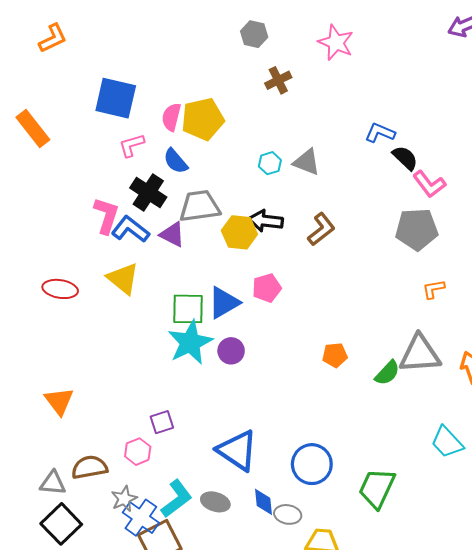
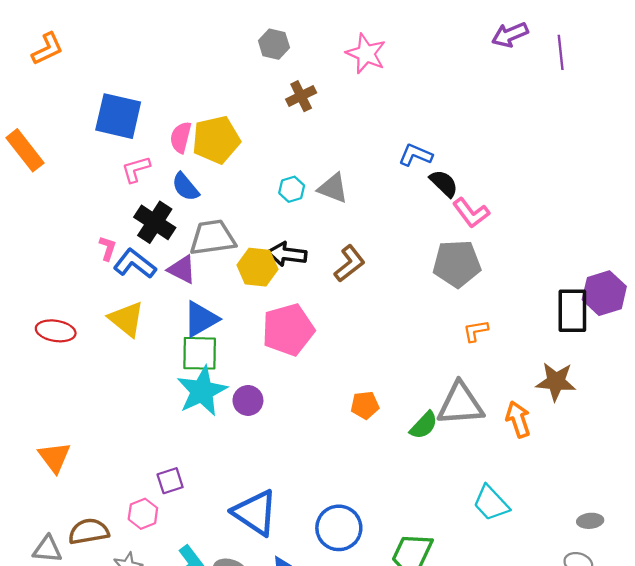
pink L-shape: (106, 216) -> (108, 248), size x0.6
pink pentagon: (267, 288) -> (288, 330), size x1.6
blue triangle: (224, 303) -> (201, 319), moved

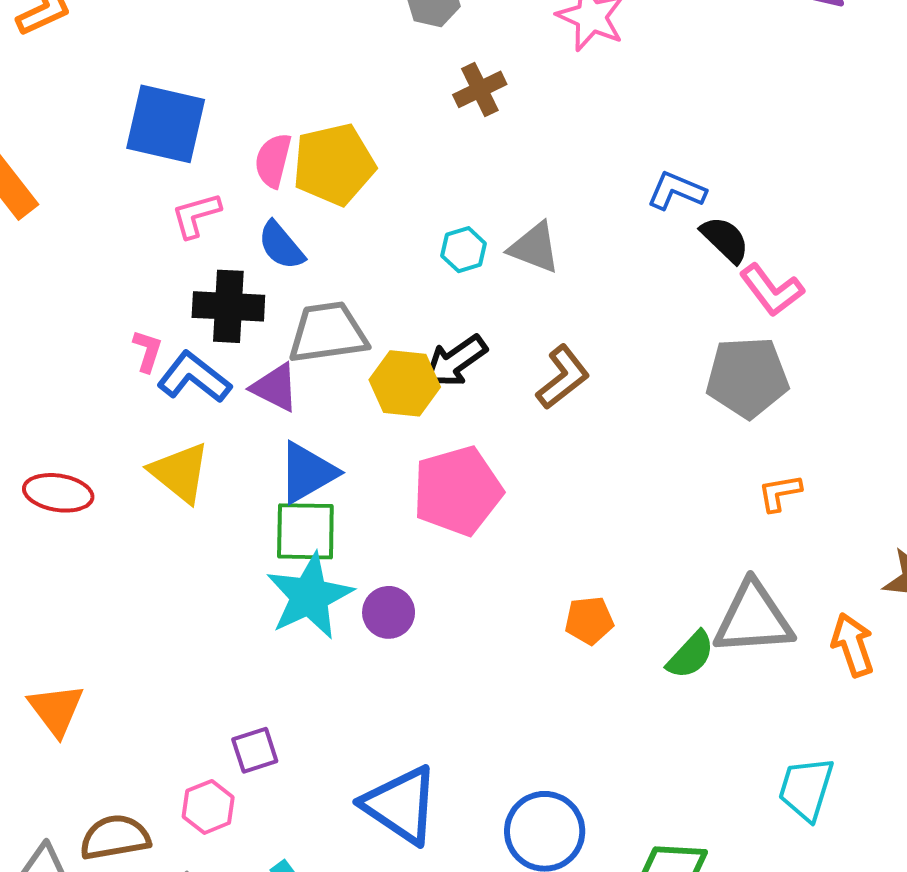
black cross: (155, 222) -> (228, 306), turned -30
black arrow: (287, 254) -> (455, 361), turned -42
cyan trapezoid: (491, 503) -> (806, 789), turned 60

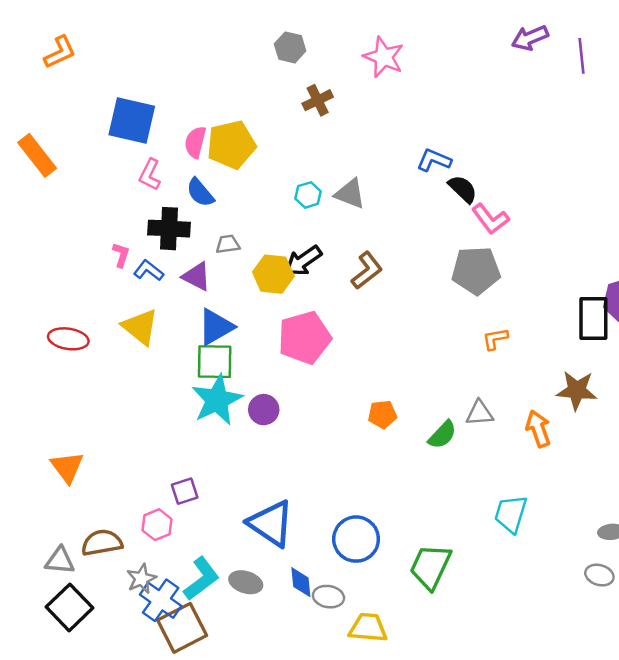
pink L-shape: (196, 215) -> (150, 175), turned -48
gray trapezoid: (328, 333) -> (228, 244), size x0.5
blue L-shape: (194, 377) -> (149, 270), size x0.7
gray triangle: (753, 618) -> (480, 413), size x0.6

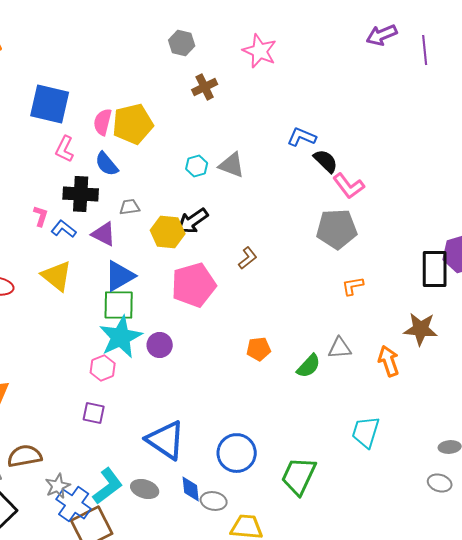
brown L-shape: (367, 270) -> (248, 258), moved, size x0.7
purple square: (185, 491) -> (94, 413), turned 30
pink hexagon: (157, 525) -> (103, 368), moved

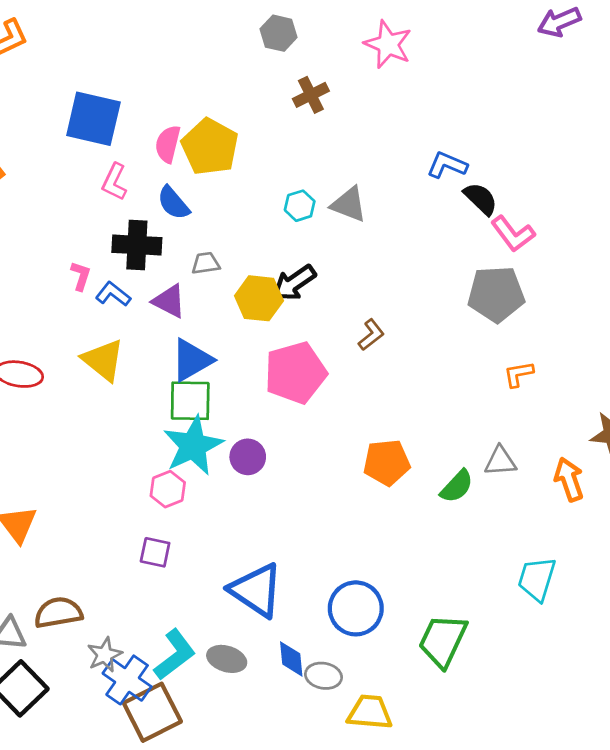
yellow pentagon: (133, 124) -> (210, 147), turned -30
orange pentagon: (259, 349) -> (387, 462), size x1.4

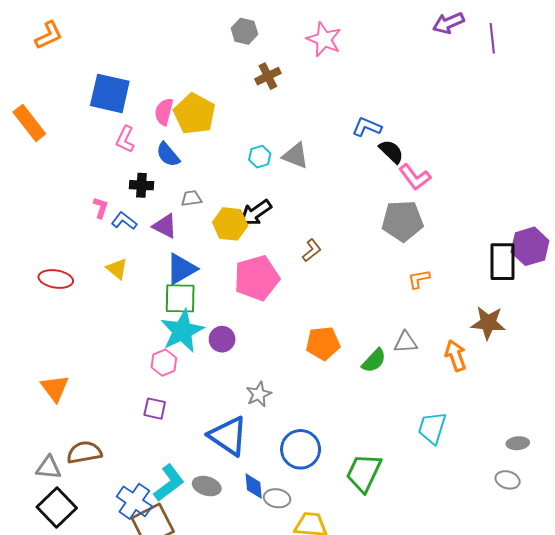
black cross: (137, 245) -> (141, 185), size x0.7
yellow triangle: (103, 360) -> (117, 269), size x0.7
gray star: (105, 655) -> (259, 394), moved

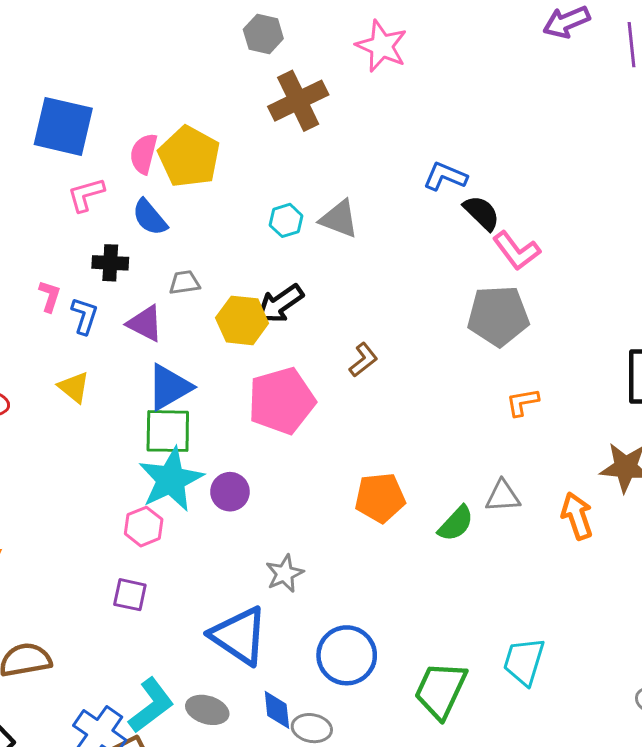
brown cross: (268, 76) -> (298, 101), size x1.5
pink L-shape: (125, 139) -> (86, 195), turned 48
blue L-shape: (124, 221) -> (84, 316), turned 70
cyan trapezoid: (432, 428) -> (524, 661), moved

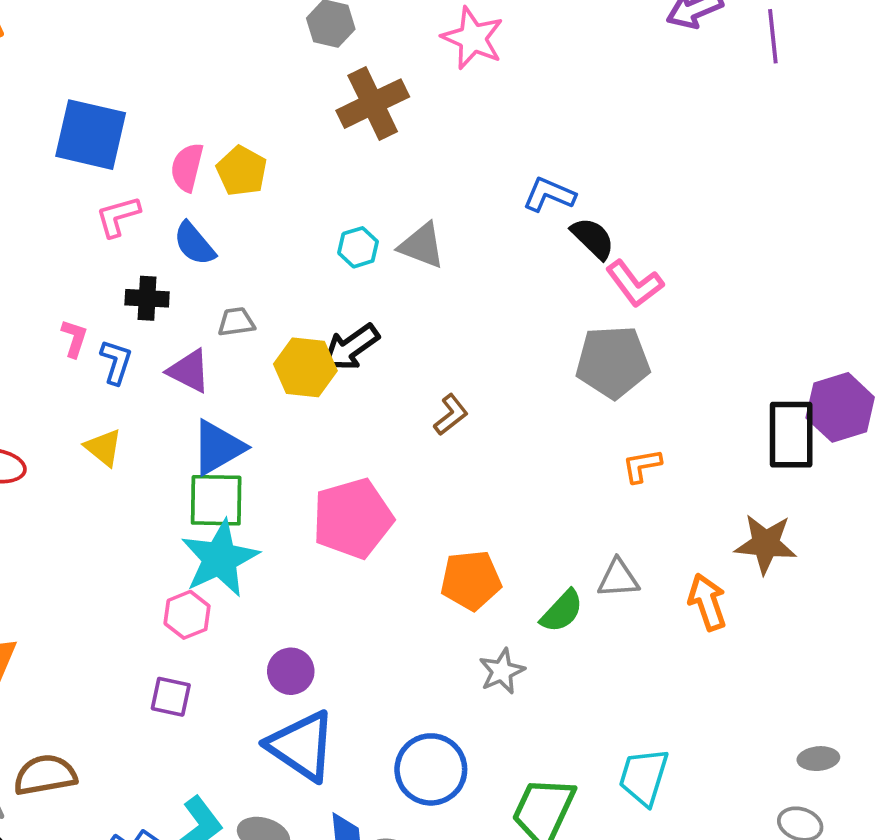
yellow pentagon: (189, 157) -> (242, 171), size x0.7
pink pentagon: (282, 401) -> (353, 518), moved
purple circle: (230, 492) -> (291, 671), moved
gray star: (285, 574) -> (502, 671), moved

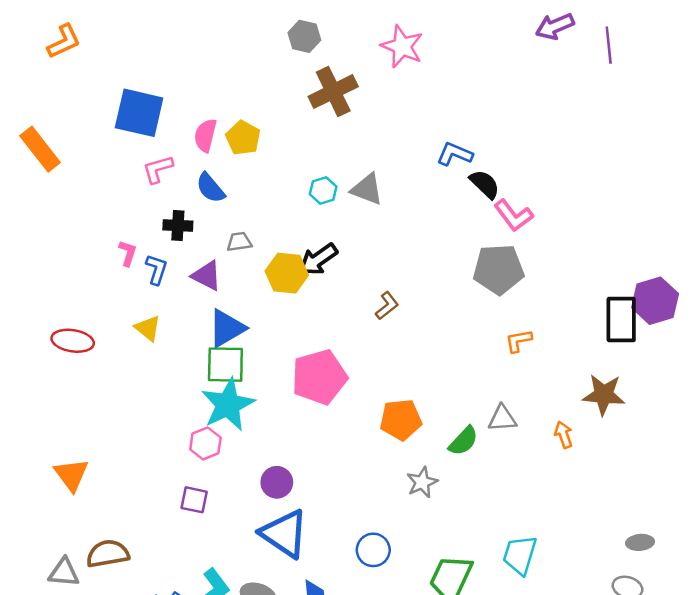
orange arrow: (707, 602) -> (564, 435), size x0.7
blue circle: (431, 769) -> (373, 550), size x0.7

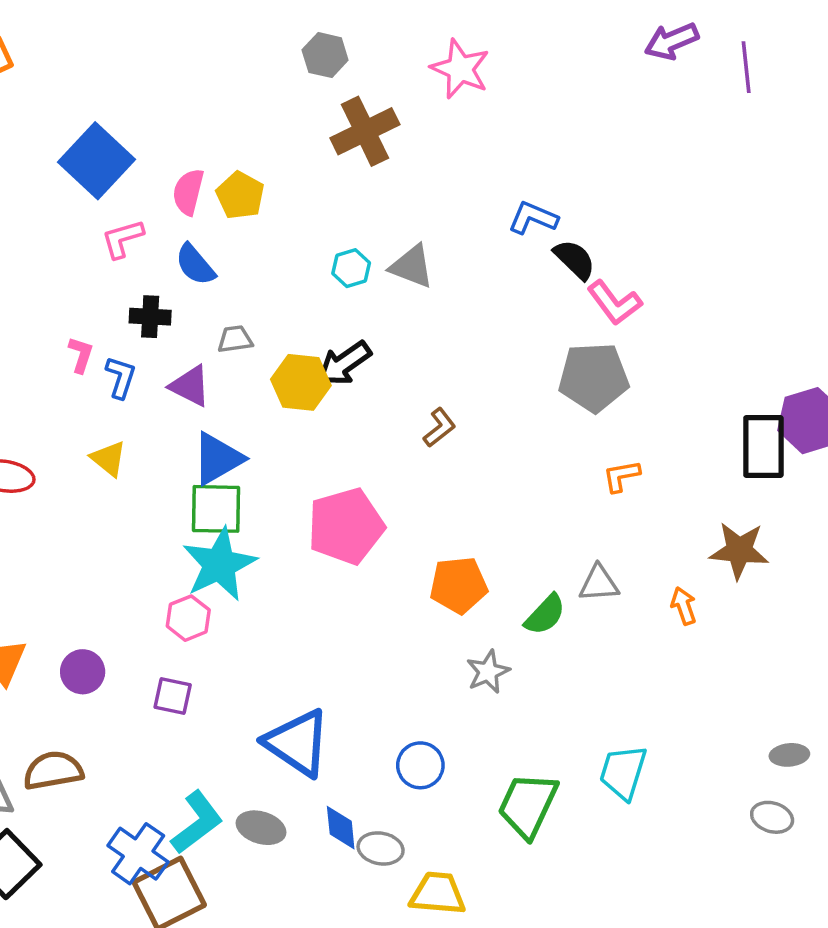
blue square: (139, 113) -> (96, 161), turned 30
purple circle: (277, 482) -> (83, 672), moved

